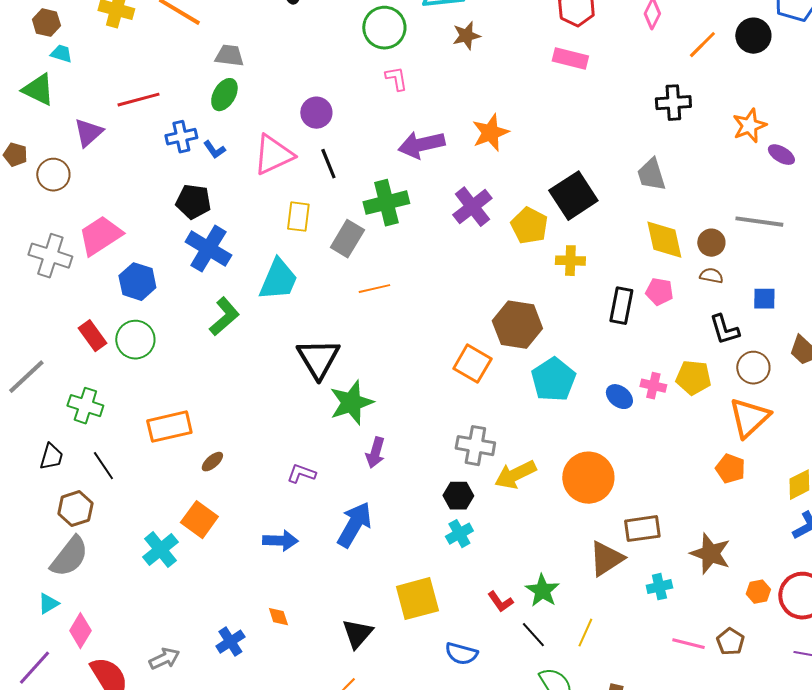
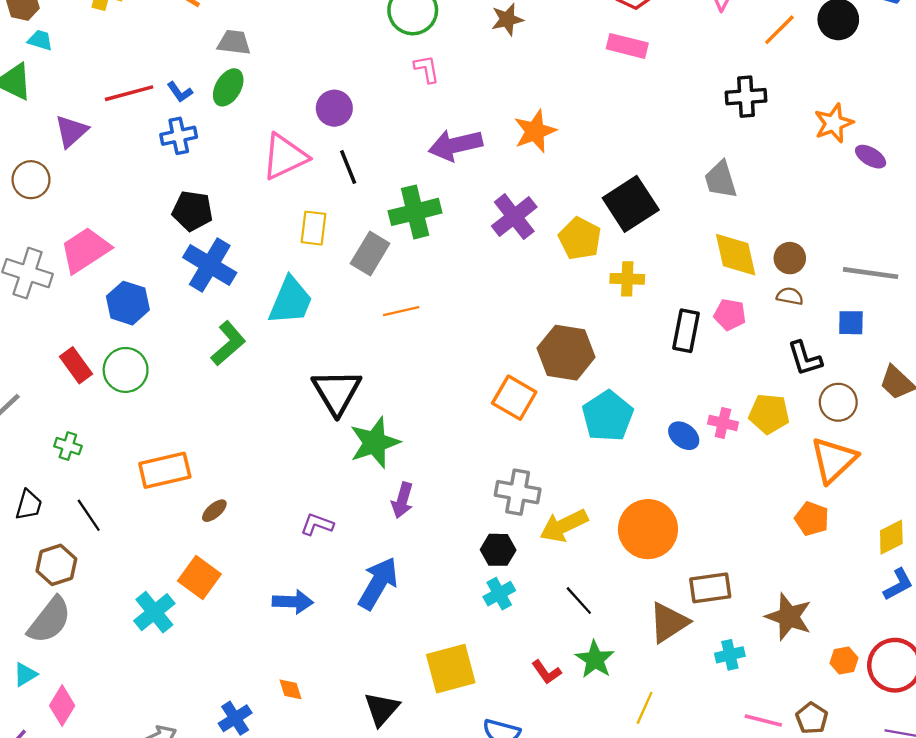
blue L-shape: (214, 150) -> (180, 92), moved
gray line: (759, 222) -> (871, 273), moved
green cross: (85, 406) -> (68, 446), size x0.7
black line: (533, 635) -> (579, 601), moved

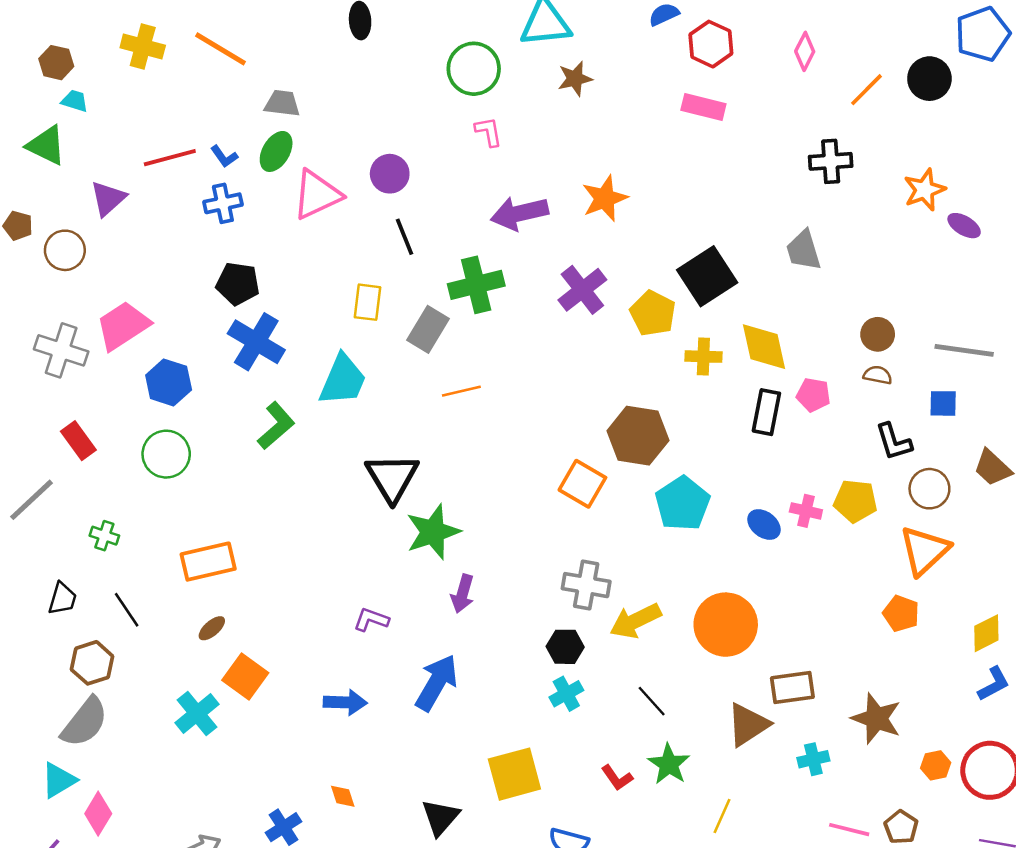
pink triangle: (285, 157) -> (317, 195), moved
yellow diamond: (736, 255) -> (764, 347), moved
red rectangle: (76, 365) -> (78, 441), moved
brown ellipse: (214, 511) -> (212, 628), moved
cyan triangle: (25, 674) -> (59, 780), size x1.4

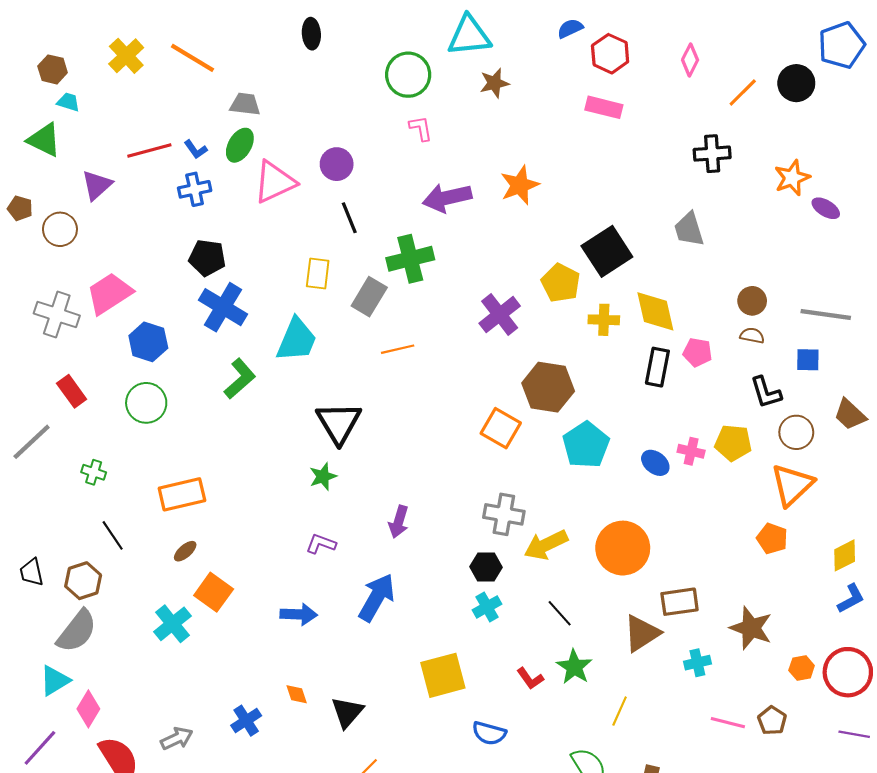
yellow cross: (143, 46) -> (126, 56), turned 32
purple cross: (582, 290) -> (500, 315), moved
green star: (433, 532) -> (323, 477), moved, size x0.6
black trapezoid: (62, 599) -> (32, 572), moved, turned 152
black triangle: (440, 817) -> (347, 712), moved

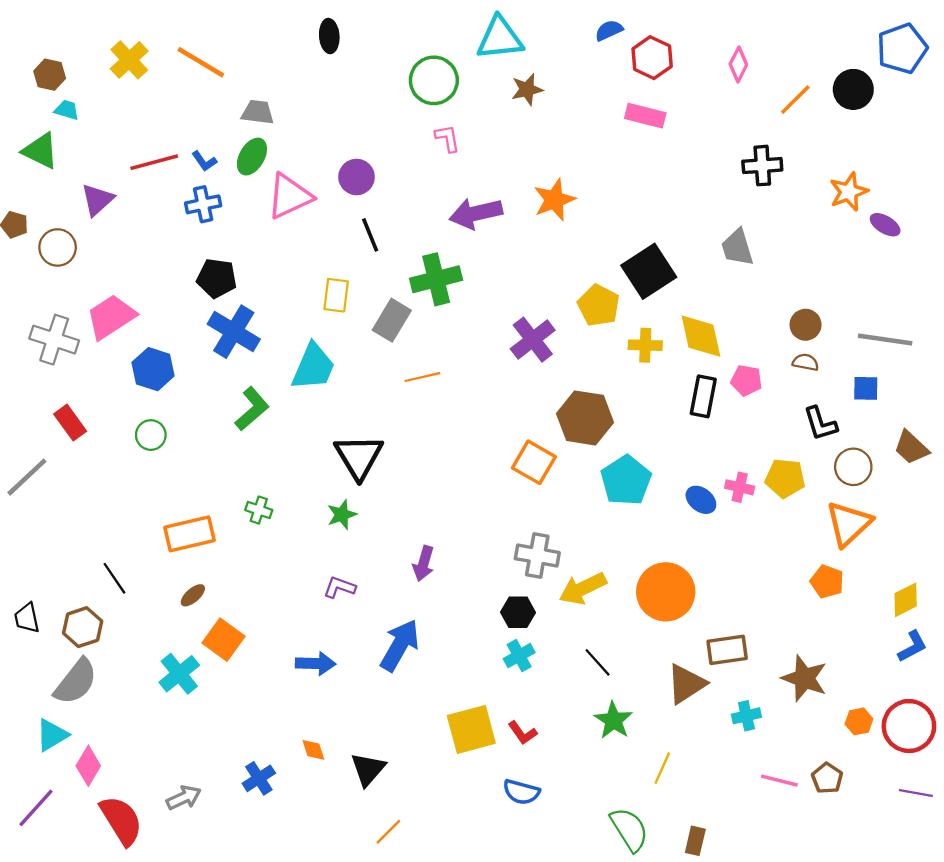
green circle: (146, 403) -> (151, 435), size x0.7
green cross: (94, 472) -> (259, 510), moved
red L-shape: (530, 678) -> (522, 733), moved

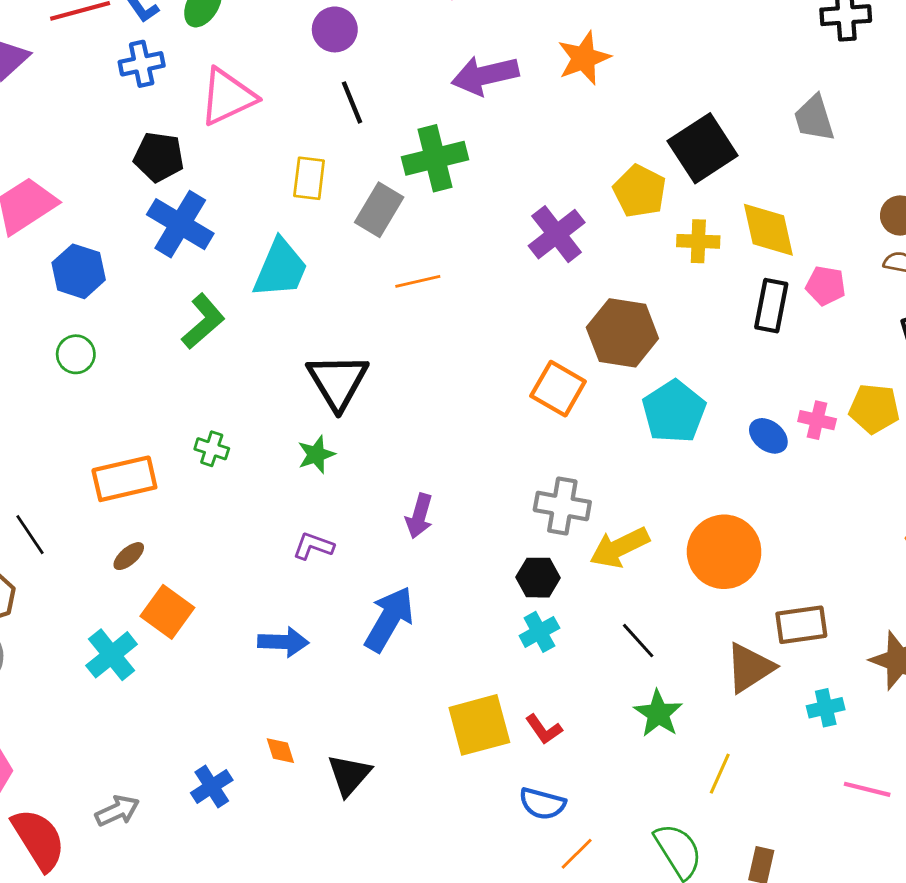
pink triangle: (289, 196) -> (227, 97), moved
orange line: (388, 832) -> (577, 854), moved

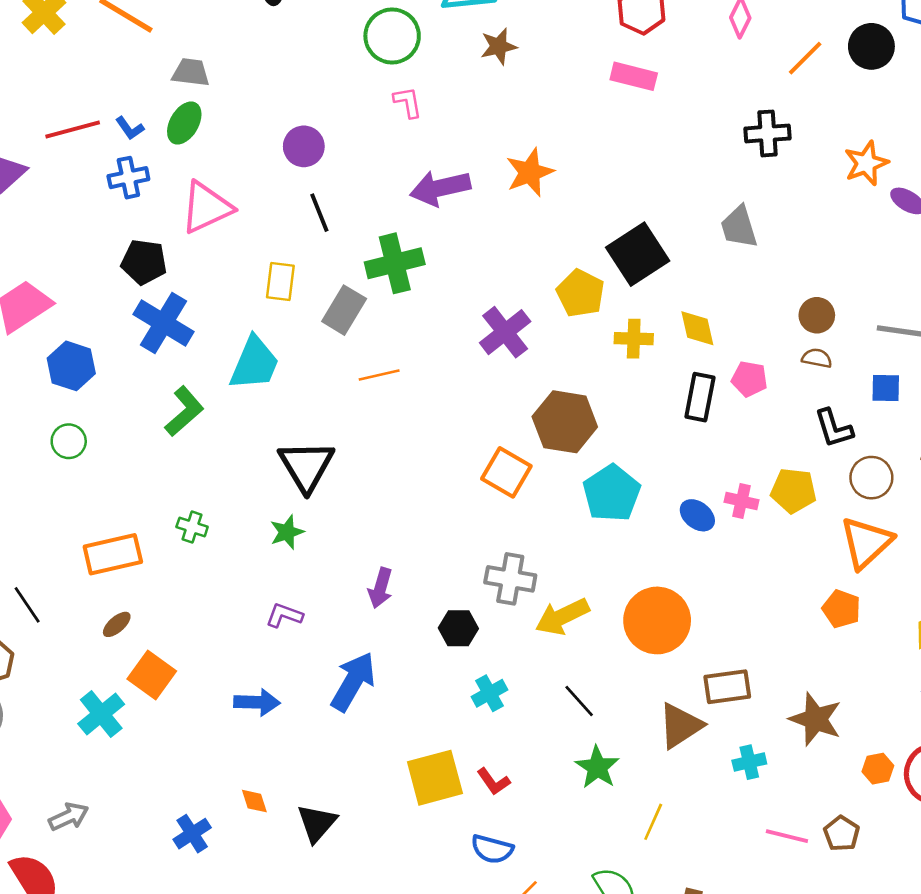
yellow diamond: (768, 230) -> (697, 328), size x0.7
black hexagon: (538, 578) -> (458, 628), moved
gray arrow: (117, 811) -> (69, 817), moved

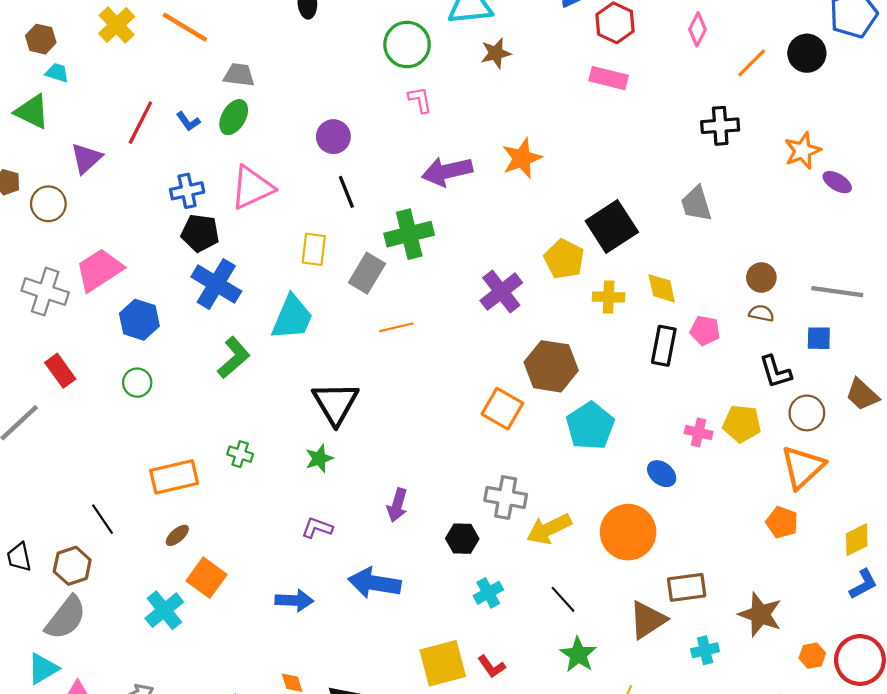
red line: (73, 130) -> (140, 123), turned -48
blue cross: (128, 178) -> (187, 191), moved
blue ellipse: (697, 515) -> (662, 474), moved
blue arrow: (353, 682) -> (375, 583), turned -111

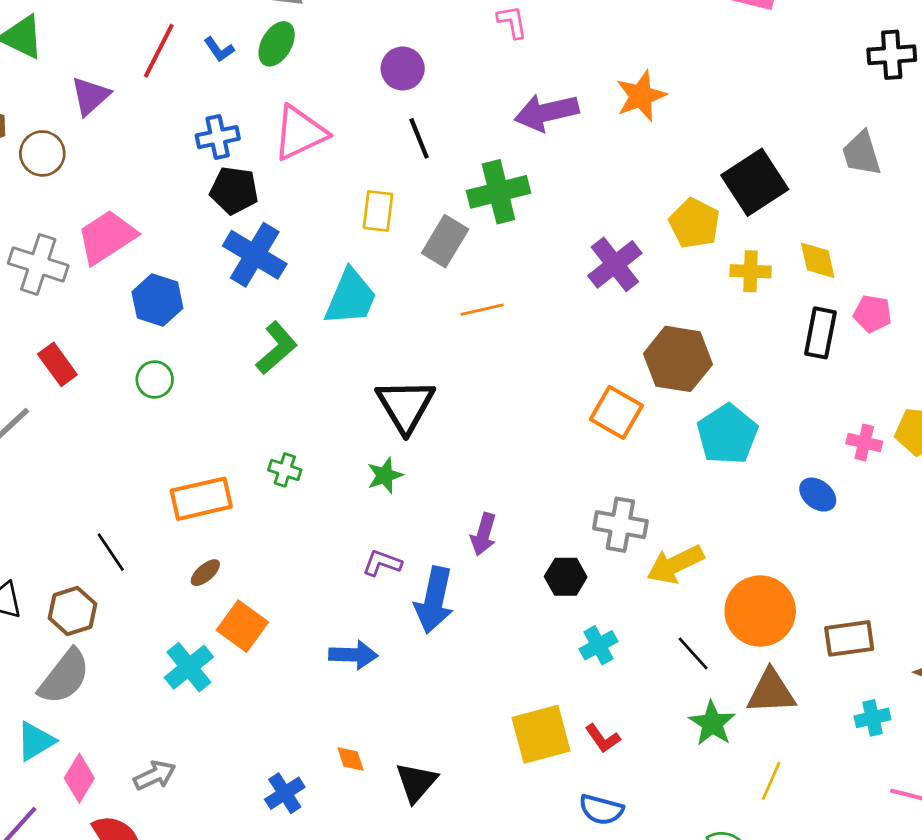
orange circle: (628, 532) -> (760, 611), moved
blue arrow: (375, 583) -> (434, 600), moved, turned -87
brown triangle: (648, 620) -> (771, 692), moved, turned 30

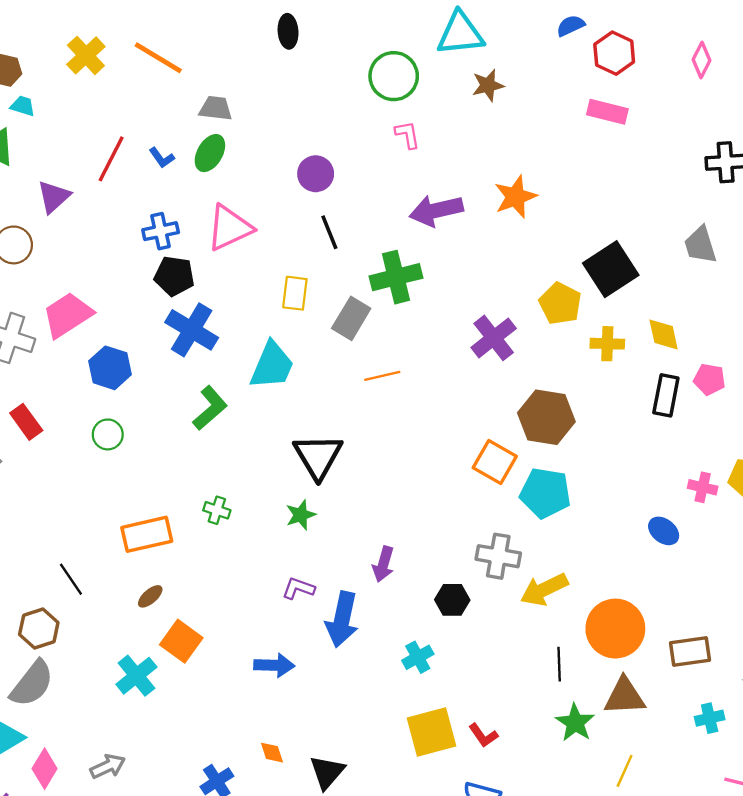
cyan pentagon: (727, 434) -> (545, 493), moved, turned -30
cyan cross: (599, 645) -> (418, 657), moved
black line: (693, 653) -> (559, 664), turned 40

